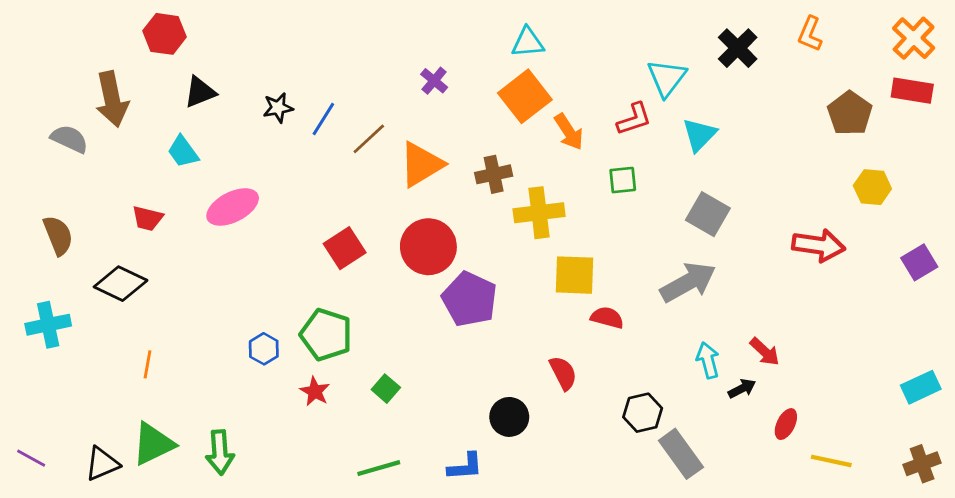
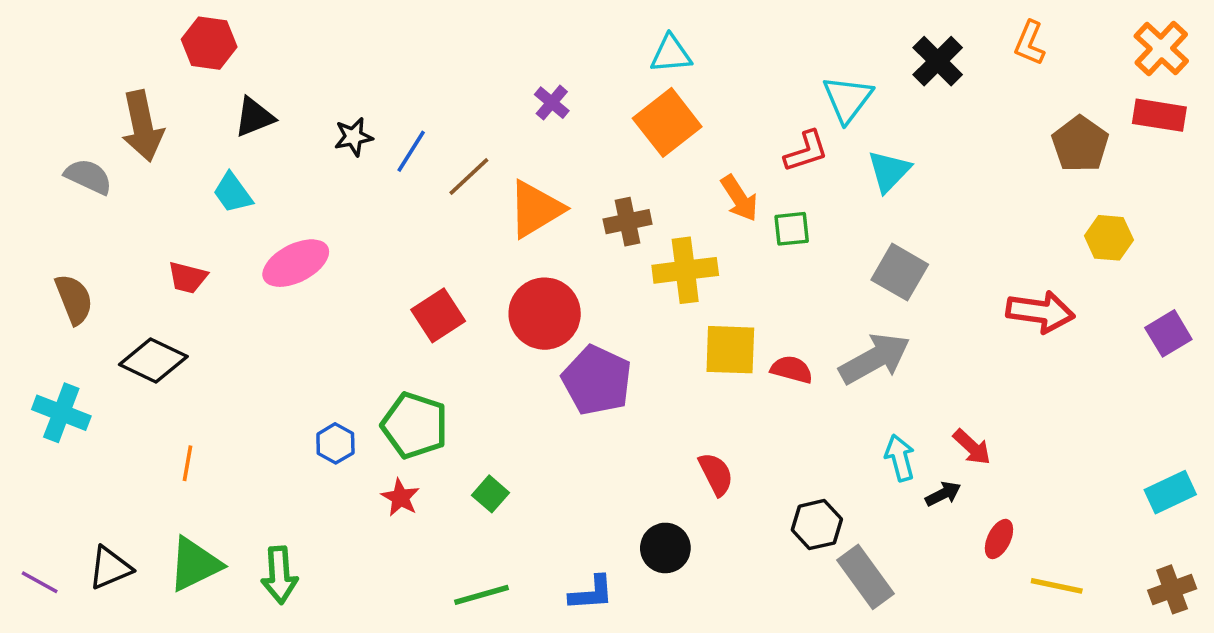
orange arrow: (569, 132) -> (739, 198), moved
red semicircle: (607, 318) -> (792, 369), moved
cyan cross: (48, 325) -> (61, 413), turned 33
black circle: (509, 417) -> (665, 548), moved
black triangle: (102, 464) -> (110, 568), moved

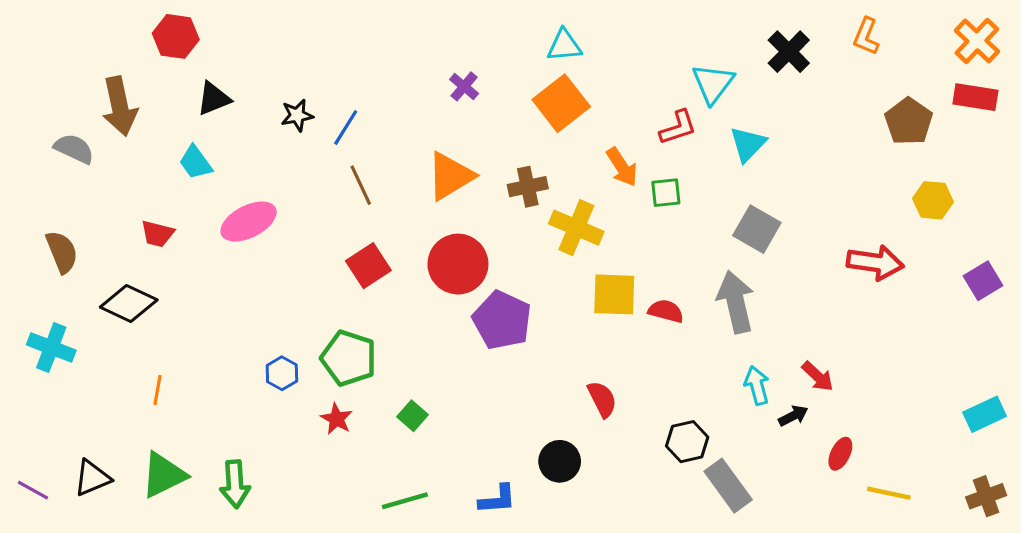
brown line: (469, 177) -> (361, 185), moved, turned -72
yellow cross: (685, 270) -> (576, 228), turned 30
gray arrow: (875, 359) -> (736, 302), turned -74

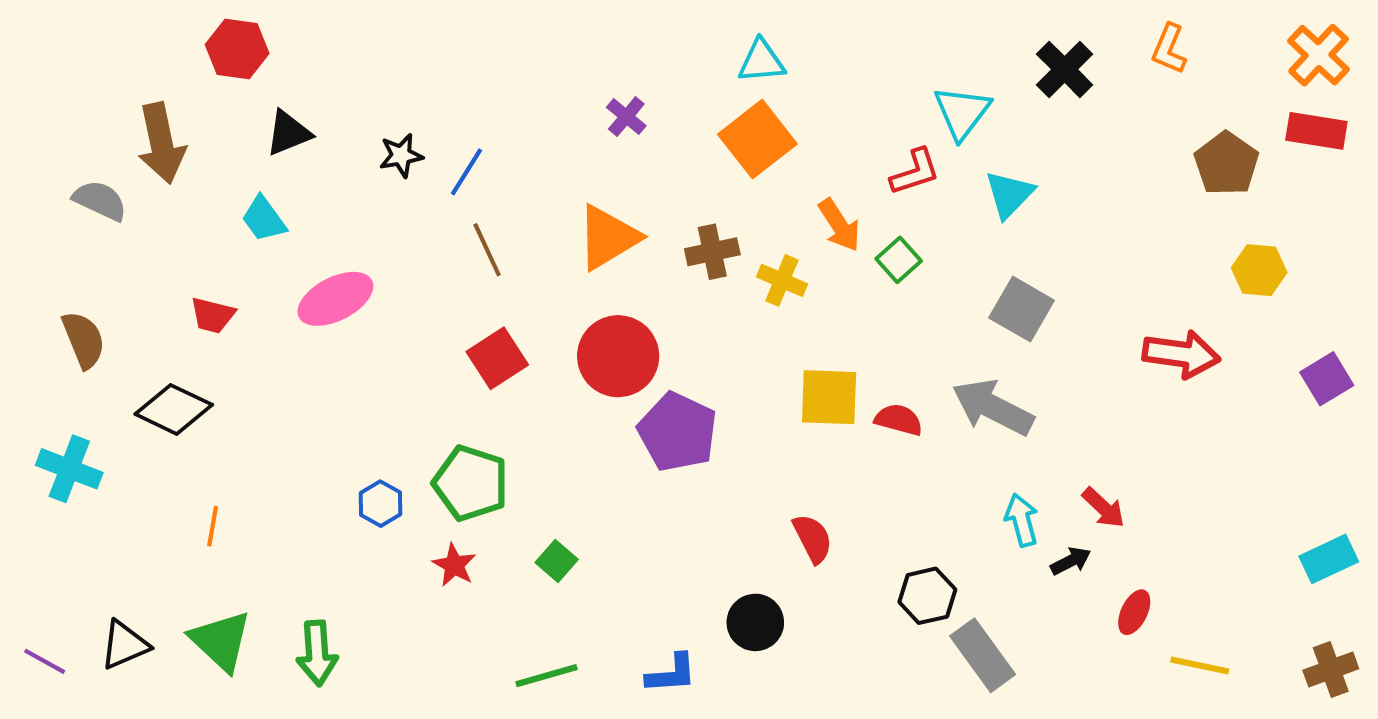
green square: (666, 193) -> (899, 260), turned -36
yellow cross: (576, 228) -> (782, 280), moved, size x0.7
gray arrow: (736, 302) -> (993, 407), turned -50
green triangle: (164, 475) -> (221, 641), turned -51

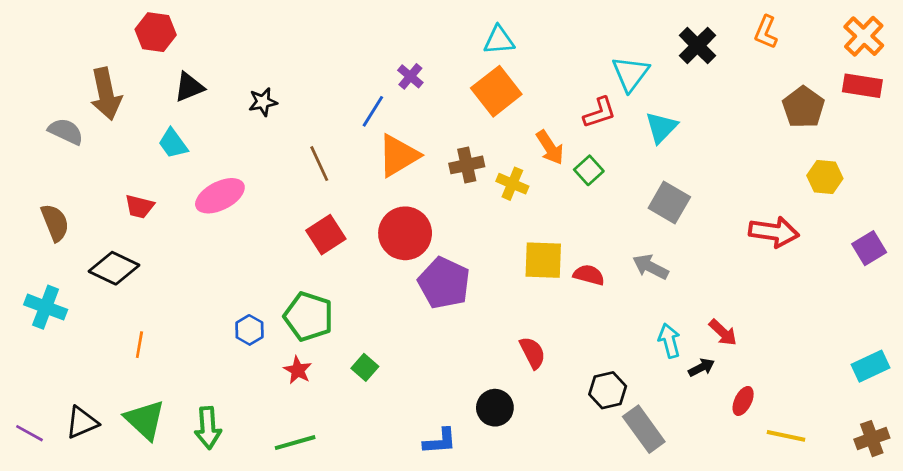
blue line: (467, 172) -> (373, 111), moved
gray arrow: (993, 407) -> (651, 267), size x0.7
green line: (546, 676) -> (295, 443), moved

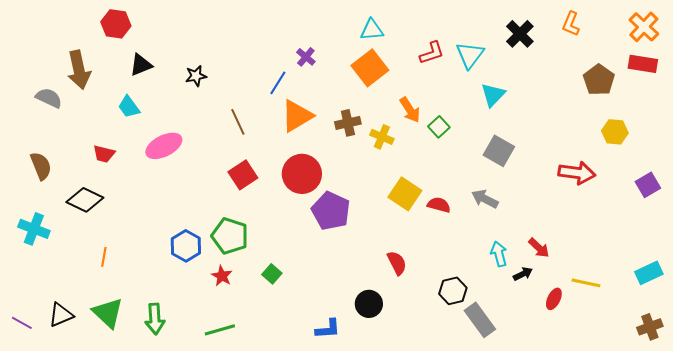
red L-shape: (600, 113) -> (432, 53), moved
yellow square: (543, 260) -> (405, 194), turned 32
blue hexagon: (249, 330) -> (186, 246), size x1.4
yellow line: (786, 436) -> (586, 283), moved

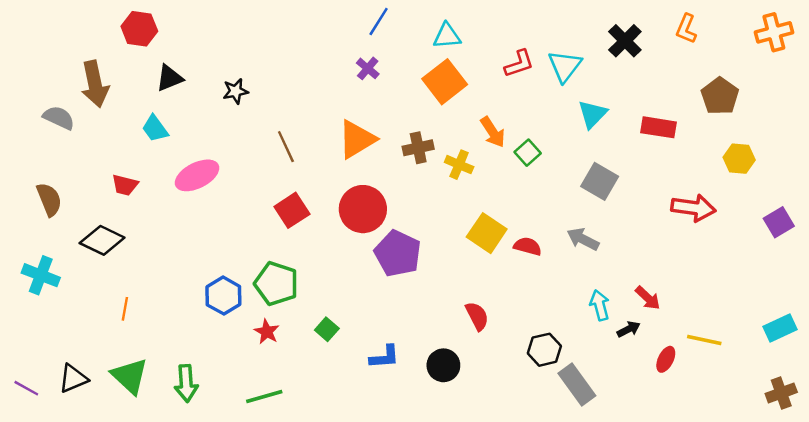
orange cross: (644, 27) -> (774, 32), turned 32
red rectangle: (643, 64) -> (659, 127), moved
blue line: (278, 83) -> (379, 22), moved
blue L-shape: (328, 329) -> (385, 357), moved

